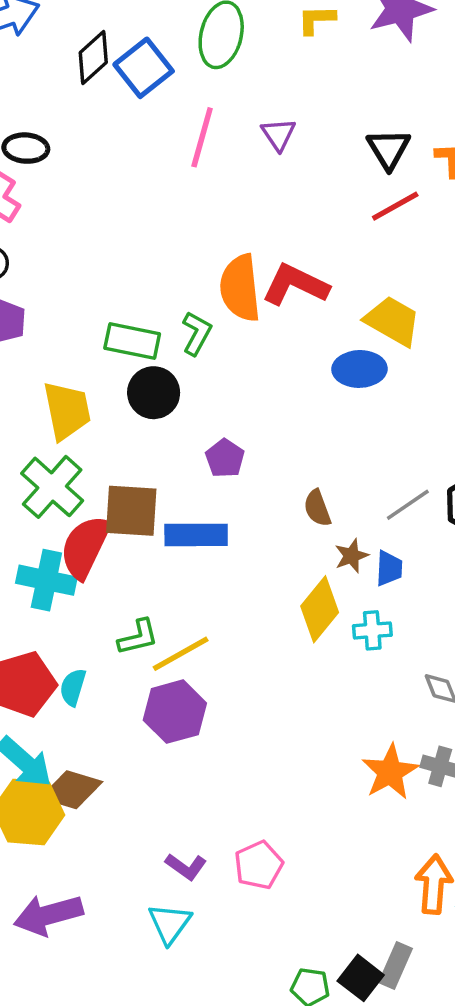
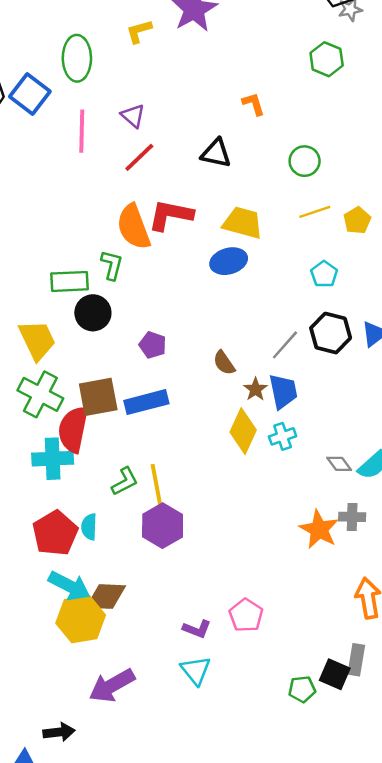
black triangle: (389, 149) -> (216, 153), moved, turned -32
red line: (395, 206) -> (139, 157), moved
blue trapezoid: (389, 568) -> (283, 391), size x1.4
yellow line: (181, 654) -> (156, 485), turned -57

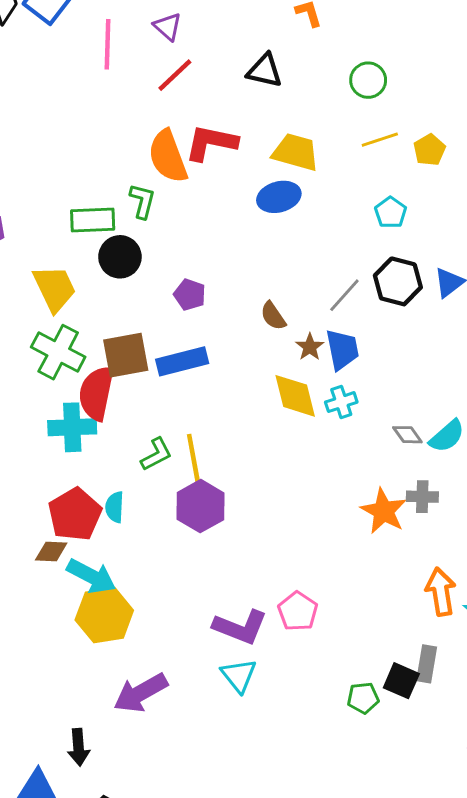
yellow diamond: (243, 431) -> (295, 396), turned -39
brown diamond: (106, 597) -> (51, 551), moved, size x0.7
purple L-shape: (197, 629) -> (240, 627), size x1.6
black arrow: (59, 732) -> (79, 747), turned 92

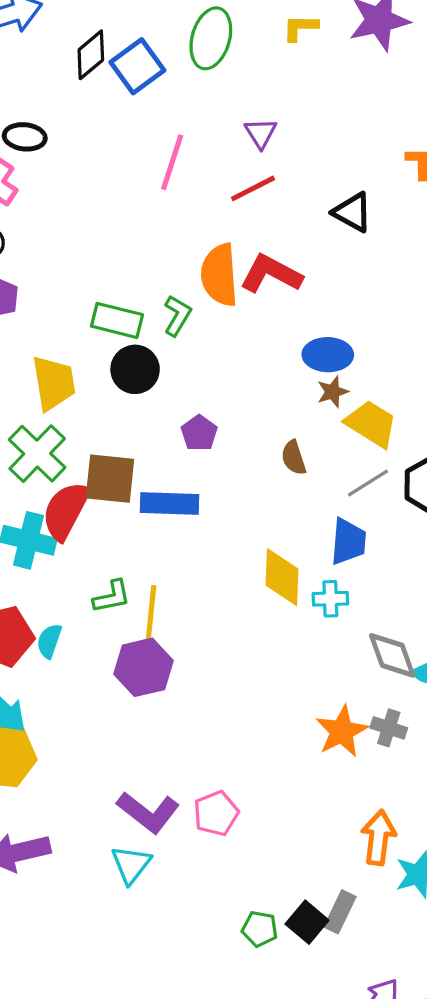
pink line: (108, 44) -> (172, 162), moved
yellow trapezoid: (296, 152) -> (371, 424), moved
brown semicircle: (273, 316) -> (294, 458), moved
brown star: (310, 347) -> (333, 392), moved
gray diamond: (407, 435) -> (392, 655), size x1.6

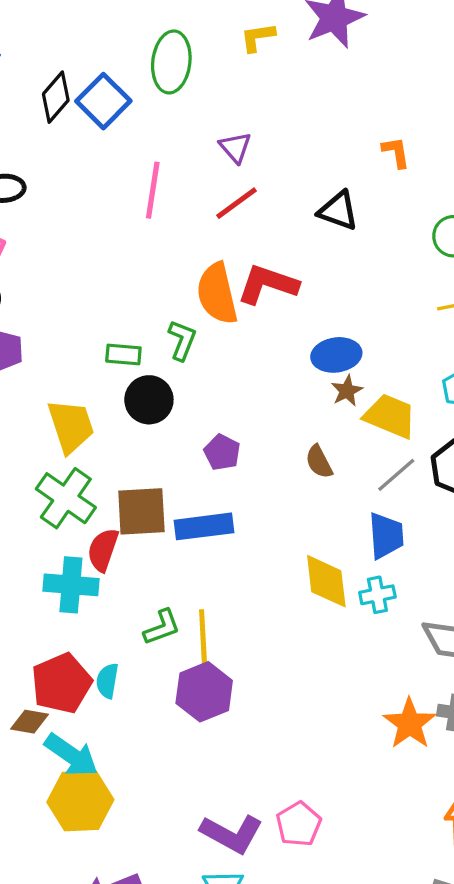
green rectangle: (117, 320) -> (123, 354), size x0.7
red semicircle: (66, 511) -> (103, 550), size x0.7

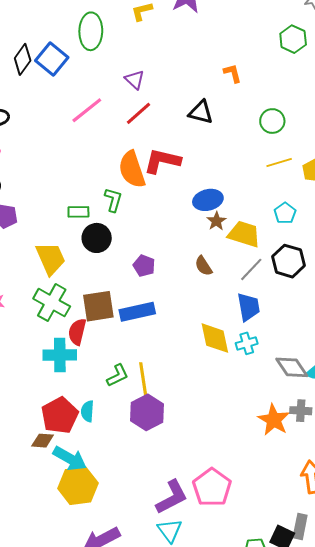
pink line: (153, 190) -> (87, 110), turned 48
pink pentagon: (299, 824) -> (212, 487), size x1.4
purple L-shape: (232, 834) -> (172, 497), turned -51

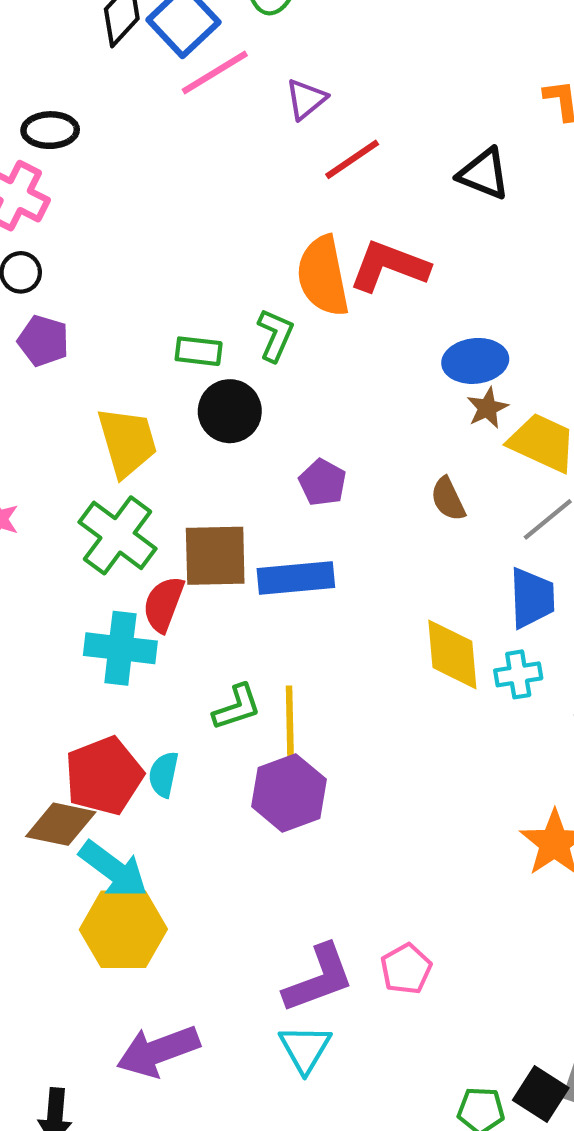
purple triangle: (135, 80) -> (306, 99), moved, turned 30
pink line: (87, 110) -> (215, 72), moved
brown diamond: (43, 441) -> (61, 824), size x1.4
pink pentagon: (212, 487) -> (406, 969), size x0.6

